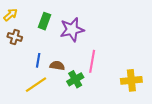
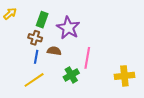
purple star: (72, 30) -> (68, 28), turned -30
brown cross: (15, 37) -> (35, 38), moved
brown semicircle: (57, 66) -> (54, 51), moved

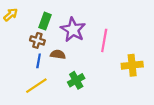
pink line: (87, 58) -> (104, 40), moved
yellow cross: (124, 76) -> (132, 65), moved

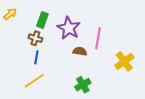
brown semicircle: (58, 54) -> (80, 51), moved
yellow cross: (132, 65) -> (124, 61), turned -30
green cross: (76, 80) -> (83, 85), moved

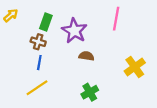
pink line: (98, 38) -> (116, 19), moved

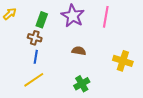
purple star: (74, 31) -> (73, 16), moved
yellow cross: (135, 67) -> (123, 61), turned -36

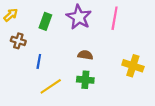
brown cross: (35, 38) -> (18, 41), moved
yellow line: (34, 80) -> (51, 86), moved
green cross: (82, 84) -> (85, 80), moved, turned 35

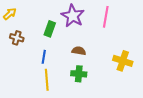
green rectangle: (45, 21) -> (50, 29), moved
blue line: (39, 61) -> (44, 57), moved
yellow line: (51, 86) -> (47, 80), turned -60

